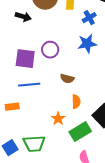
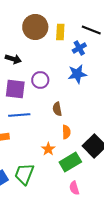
black arrow: (23, 17) -> (13, 59), moved
brown semicircle: (67, 79) -> (57, 109), turned 64
green trapezoid: (34, 144) -> (24, 174), turned 115

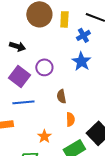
blue star: (77, 74) -> (81, 61), turned -30
purple square: (15, 89) -> (19, 76), turned 30
orange star: (48, 149) -> (44, 136), moved

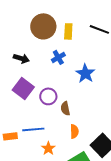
blue cross: (83, 35) -> (58, 57), moved
purple circle: (44, 67) -> (48, 96), moved
blue line: (23, 102) -> (33, 129), moved

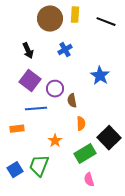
yellow rectangle: (68, 31) -> (75, 15), moved
black arrow: (21, 58) -> (28, 51), turned 49
blue star: (85, 73) -> (100, 76), moved
blue line: (33, 129) -> (36, 109), moved

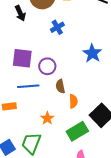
black arrow: (28, 51) -> (20, 13), moved
purple square: (30, 81) -> (22, 58), turned -30
brown semicircle: (72, 101) -> (60, 86), moved

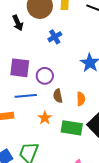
orange semicircle: (73, 101) -> (81, 99), moved
orange star: (47, 118) -> (45, 118), moved
green rectangle: (77, 131) -> (72, 128), moved, turned 40

